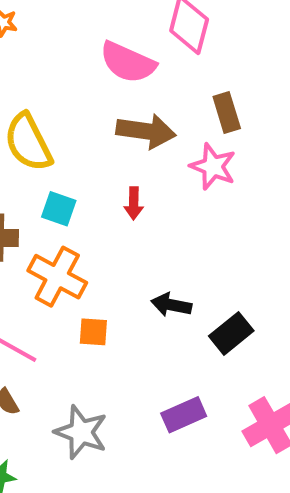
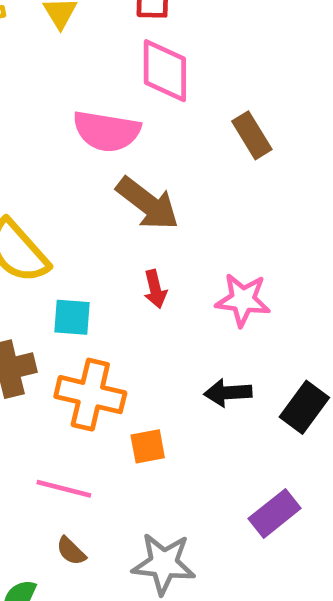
brown rectangle: (227, 112) -> (252, 135), moved
brown arrow: (146, 131) -> (148, 203), turned 44
pink star: (213, 167) -> (243, 300), moved

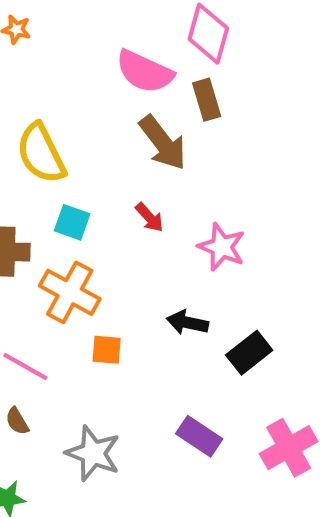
brown rectangle: (252, 135) -> (207, 100), moved
red arrow: (155, 289) -> (149, 217), turned -44
purple rectangle: (275, 513) -> (199, 436), turned 57

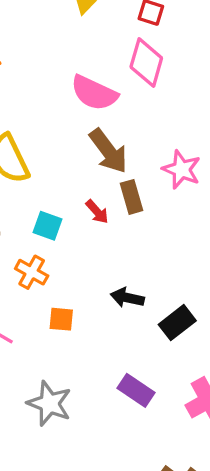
brown rectangle: (207, 100) -> (132, 197), moved
cyan square: (72, 222) -> (47, 226), moved
pink star: (222, 247) -> (182, 169), moved
orange cross: (70, 292) -> (32, 272), size x0.7

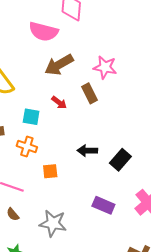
brown arrow: (108, 151) -> (59, 65), turned 108
brown rectangle: (132, 197) -> (89, 93), moved

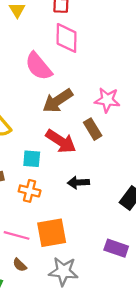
pink semicircle: (44, 32) -> (39, 66), turned 40
red arrow: (59, 103) -> (61, 141), size x1.8
black arrow: (87, 151) -> (78, 183), moved
orange square: (50, 171) -> (52, 233), moved, size x1.8

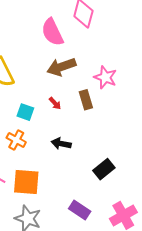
red arrow: (61, 141) -> (55, 103), size x0.5

